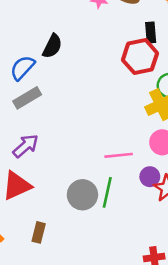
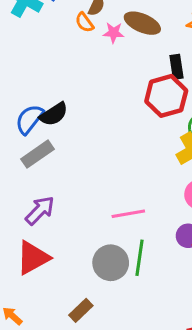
black semicircle: (52, 46) -> (54, 114), moved, turned 35
pink line: (119, 155) -> (128, 214), moved
brown rectangle: (39, 232) -> (81, 310), moved, turned 36

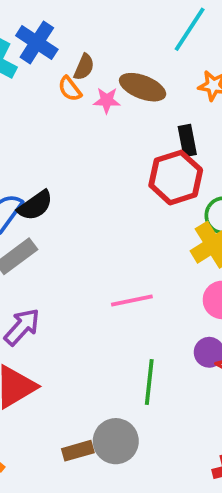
pink line: (128, 214) -> (132, 300), moved
gray circle: (111, 263) -> (116, 441), moved
brown rectangle: (81, 310) -> (78, 451), turned 30

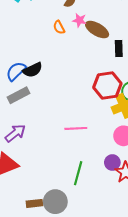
brown ellipse: (143, 87) -> (97, 30), moved
orange semicircle: (70, 89) -> (59, 27), moved
red hexagon: (176, 178) -> (107, 85), moved

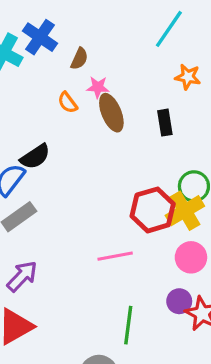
brown ellipse: (97, 30) -> (111, 113), moved, turned 45
black semicircle: (33, 70) -> (35, 157), moved
red hexagon: (107, 85) -> (153, 210), moved

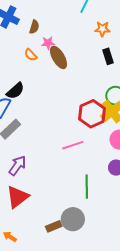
black rectangle: (165, 123) -> (108, 56), moved

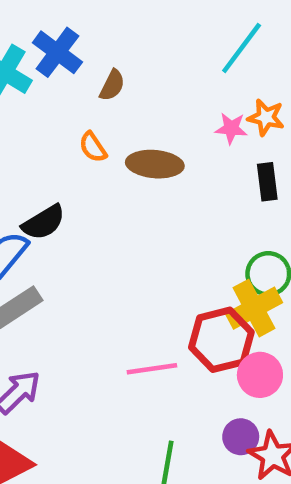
pink star: (48, 43) -> (231, 128), moved
brown ellipse: (58, 57) -> (155, 164), turned -65
red hexagon: (92, 114) -> (221, 340), moved

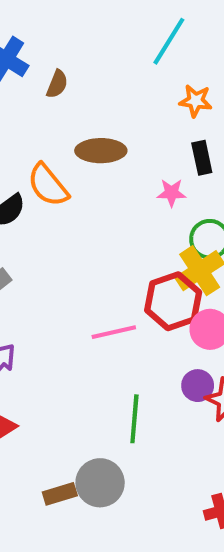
pink star: (231, 128) -> (171, 193), moved
orange semicircle: (93, 147) -> (48, 185), moved, size x1.6

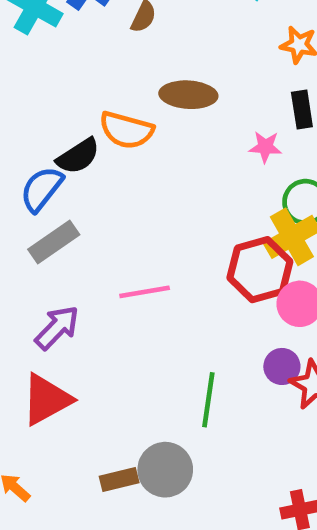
orange semicircle: (48, 185) -> (126, 130), turned -39
pink line: (114, 332) -> (145, 292), moved

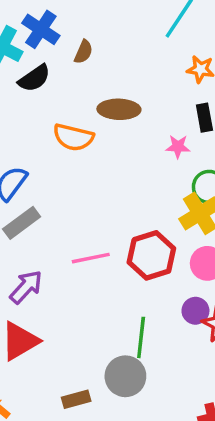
black semicircle: (78, 156) -> (34, 78), moved
red hexagon: (260, 270) -> (151, 255), moved
gray circle: (165, 470) -> (125, 376), moved

